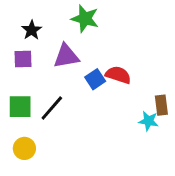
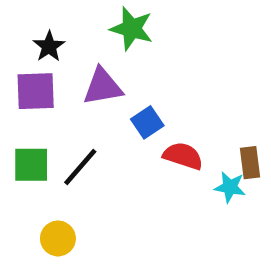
purple square: (23, 59) -> (36, 91), size x1.4
red semicircle: (118, 75) -> (183, 156), moved
yellow circle: (24, 148) -> (58, 238), moved

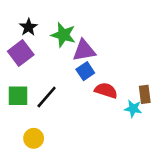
green star: (132, 29) -> (63, 35), moved
purple triangle: (103, 87) -> (84, 50), moved
purple square: (36, 91) -> (21, 53), turned -35

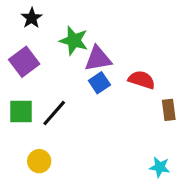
black star: (28, 27) -> (32, 18), moved
red semicircle: (106, 90) -> (142, 80), moved
cyan star: (133, 109) -> (160, 167), moved

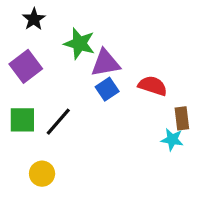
cyan star: (160, 167) -> (172, 139), moved

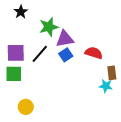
green star: (79, 44) -> (49, 27), turned -30
purple square: (26, 66) -> (16, 53), moved, turned 36
black line: (58, 122) -> (40, 54), moved

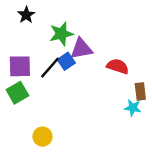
blue square: (66, 55) -> (66, 61), moved
green square: (14, 74) -> (17, 93), turned -30
yellow circle: (26, 107) -> (42, 137), moved

